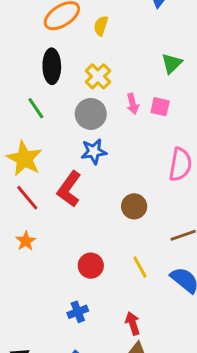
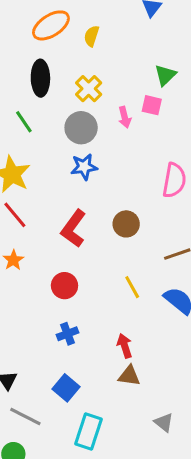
pink square: (160, 107) -> (152, 105), moved
red L-shape: (69, 189) -> (74, 228), moved
red circle: (91, 266) -> (64, 286), moved

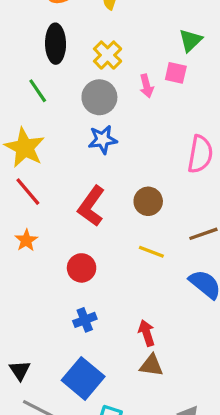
yellow line: (132, 287) -> (151, 252), moved, turned -40
blue square: (66, 388) -> (83, 378), size x1.4

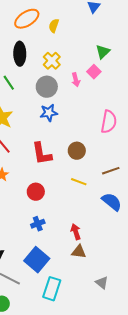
pink square: (176, 73) -> (94, 72), turned 32
red L-shape: (91, 206) -> (42, 154), turned -45

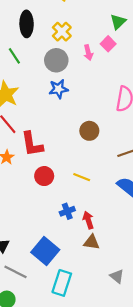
red L-shape: (42, 154) -> (32, 144), moved
yellow line: (79, 182) -> (82, 177), moved
blue cross: (38, 224) -> (67, 211), moved

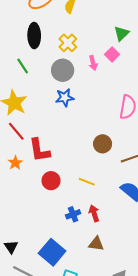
brown circle: (89, 131) -> (103, 144), moved
red arrow: (88, 220) -> (94, 213), moved

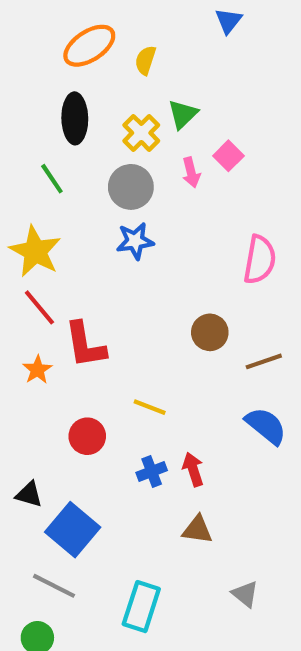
green triangle: (121, 33) -> (183, 114), moved
red circle: (51, 181) -> (87, 436), moved
yellow line: (87, 182) -> (150, 407), moved
black triangle: (11, 247) -> (29, 494), moved, turned -40
blue square: (52, 252) -> (73, 530), moved

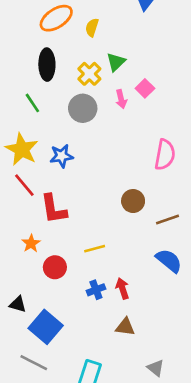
blue star: (135, 241) -> (62, 156), moved
orange star: (37, 370) -> (31, 243), moved
yellow line: (150, 407) -> (95, 249), turned -36

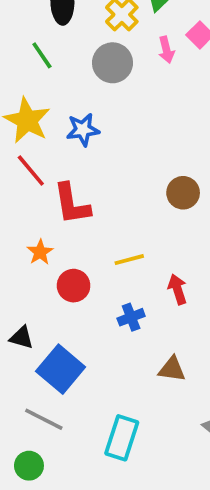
red arrow: (122, 288) -> (177, 289), moved

